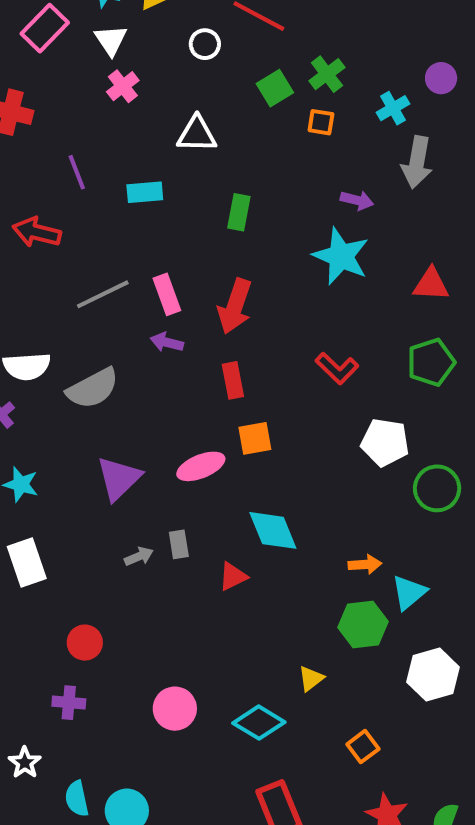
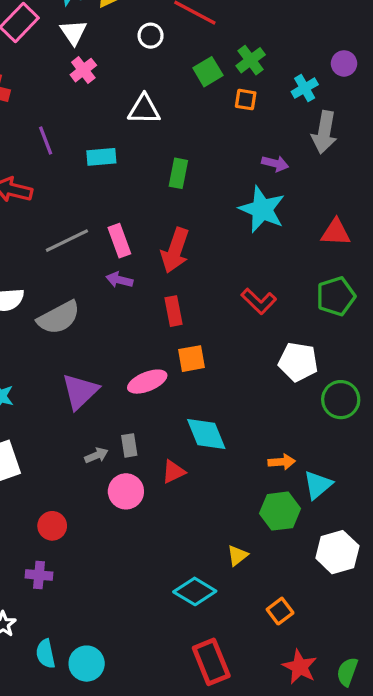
pink circle: (175, 709) -> (126, 491), moved

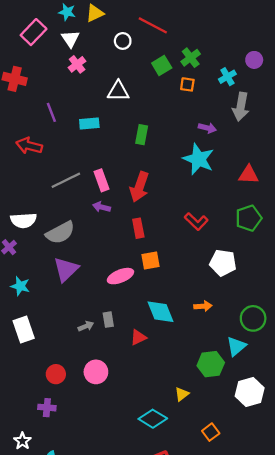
purple triangle: (80, 391) -> (66, 269), moved
green circle: (341, 400) -> (253, 318), moved
orange arrow: (282, 462) -> (203, 306), moved
pink circle: (126, 491) -> (96, 372), moved

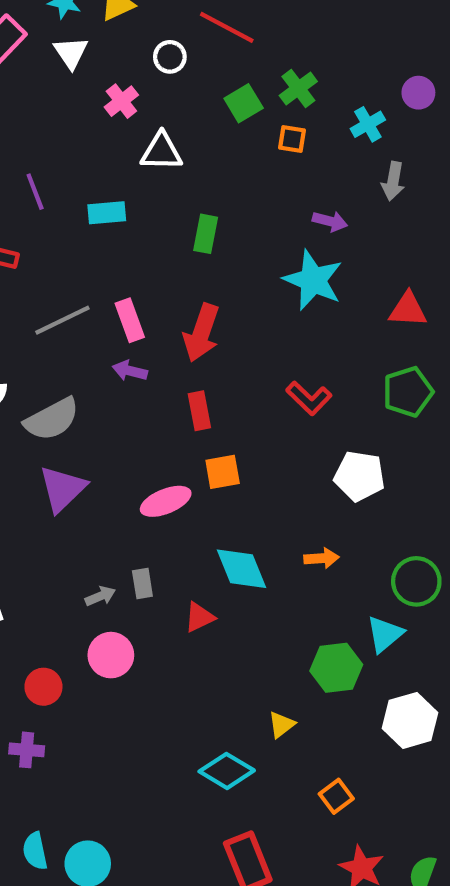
pink cross: (77, 64) -> (121, 101), moved
gray arrow: (241, 107) -> (393, 181), size x0.7
pink circle: (96, 372) -> (111, 655), moved

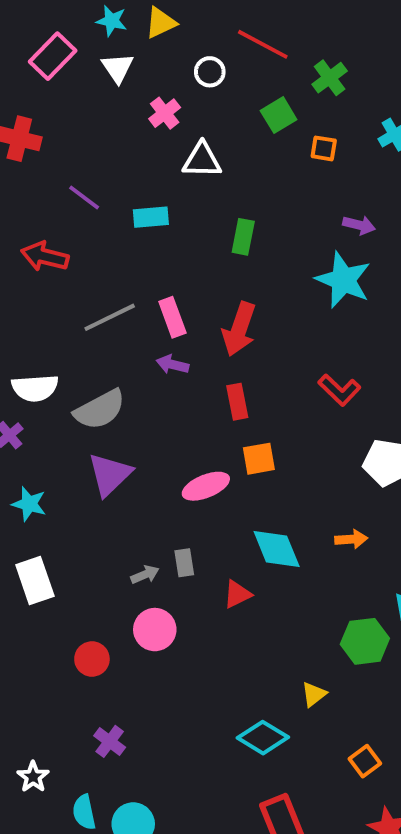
green cross: (298, 88) -> (330, 78), moved
purple line: (35, 192) -> (84, 198), turned -32
purple cross: (27, 750) -> (110, 741), moved, turned 32

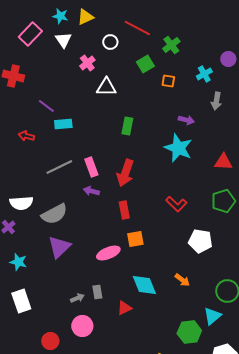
cyan rectangle: (151, 217) -> (63, 124), moved
red arrow: (45, 256) -> (26, 136), size x0.7
orange arrow: (351, 539) -> (182, 280), turned 42

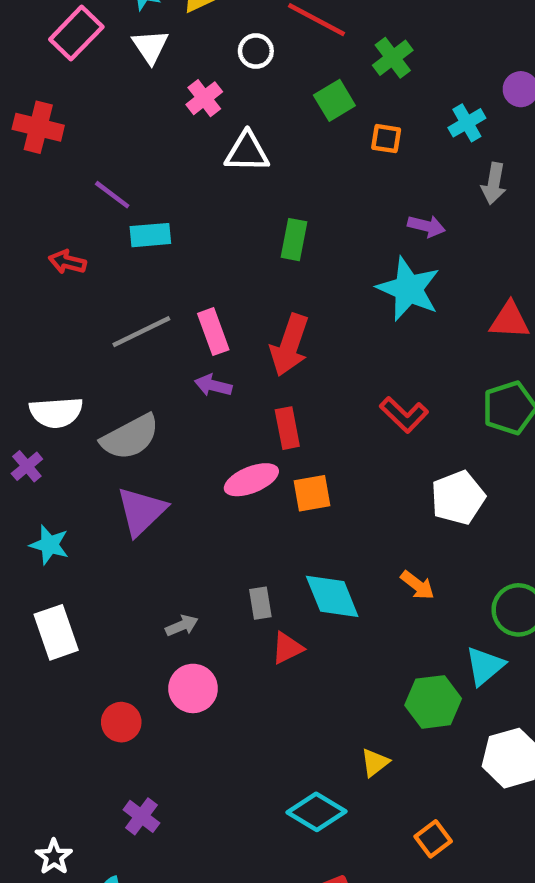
white pentagon: (200, 241) -> (458, 498), turned -30
pink ellipse: (108, 253) -> (251, 480), moved
gray rectangle: (97, 292) -> (260, 603), moved

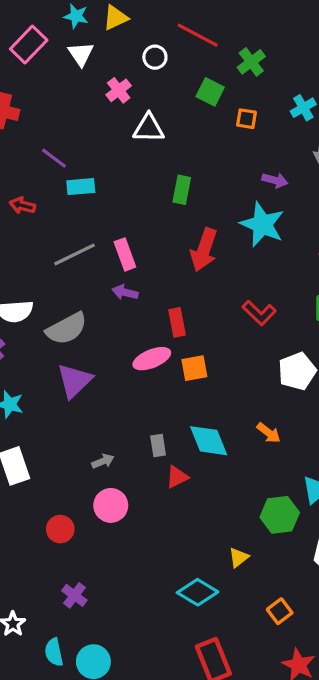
green square: (334, 100) -> (210, 92), turned -32
red arrow: (290, 345) -> (204, 250), moved

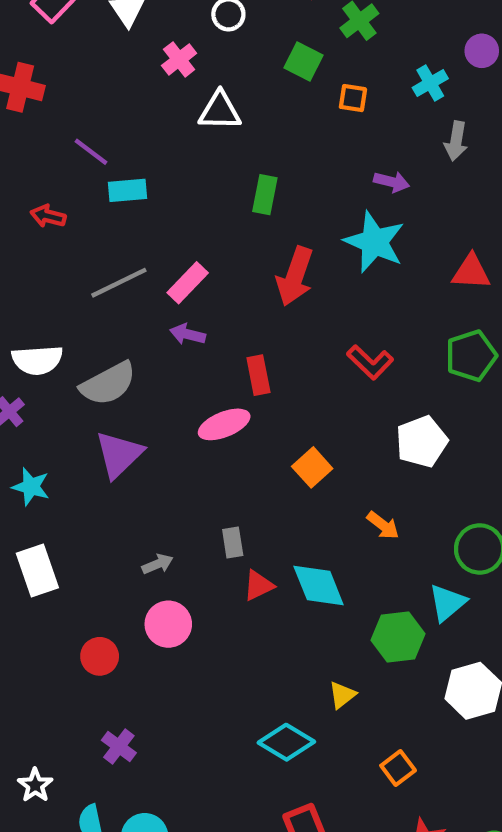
pink rectangle: (125, 254) -> (188, 283), turned 64
orange square: (194, 368) -> (312, 467), moved, turned -32
cyan diamond: (209, 441) -> (319, 585), moved

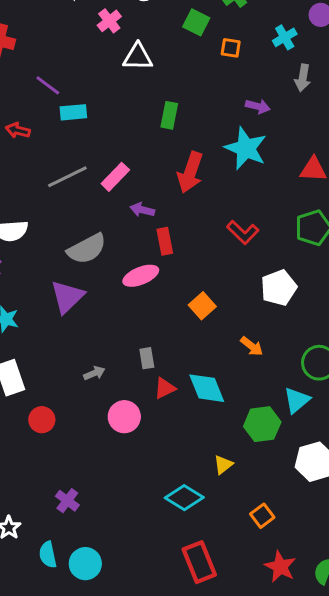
purple arrow: (188, 334) -> (142, 210), moved
gray semicircle: (108, 384) -> (87, 249), moved
pink circle: (168, 624) -> (124, 417), moved
red circle: (100, 656) -> (42, 420), moved

